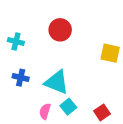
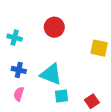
cyan square: (68, 107) -> (62, 96), turned 32
pink semicircle: (45, 111) -> (19, 94), moved

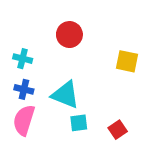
cyan cross: (15, 38) -> (23, 59), moved
pink semicircle: (19, 94) -> (24, 120), size x1.6

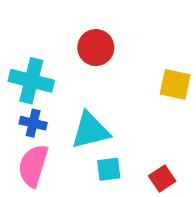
cyan cross: (23, 59) -> (31, 81), size x1.6
cyan triangle: (65, 95) -> (90, 131), turned -36

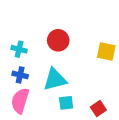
red circle: (96, 48) -> (58, 40), moved
cyan cross: (31, 81) -> (19, 49), size x0.6

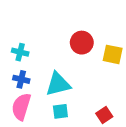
red circle: (58, 40) -> (82, 43), moved
cyan square: (66, 103) -> (60, 111), moved

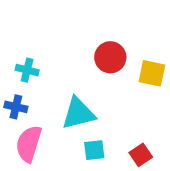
blue cross: (21, 79) -> (16, 107), moved
cyan square: (60, 111) -> (94, 150), moved

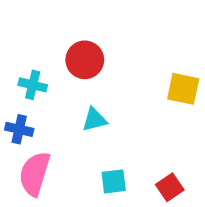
red circle: (110, 57) -> (85, 60), moved
cyan triangle: (78, 113) -> (94, 120), moved, size x0.6

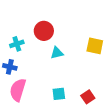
cyan cross: (33, 85) -> (17, 44), turned -32
cyan triangle: (94, 120) -> (57, 53), moved

